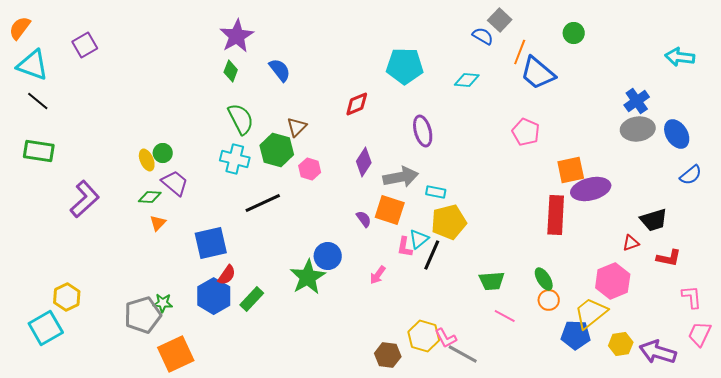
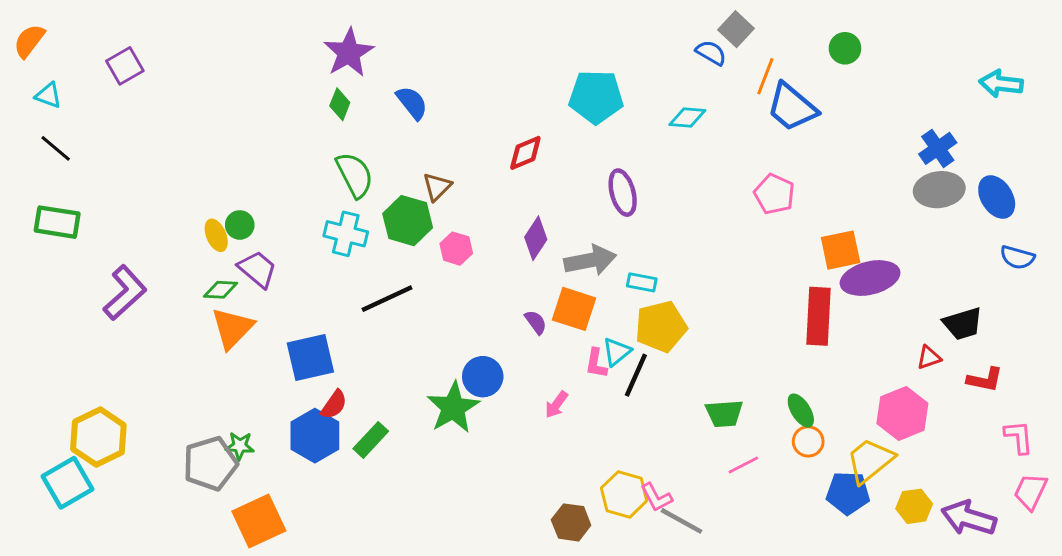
cyan triangle: (33, 65) -> (48, 95), size x0.6
blue semicircle: (691, 175) -> (1017, 257), turned 55
orange triangle: (158, 223) -> (232, 328), size x1.8
yellow hexagon: (67, 297) -> (98, 437), size x1.4
pink line: (505, 316) -> (743, 465), turned -55

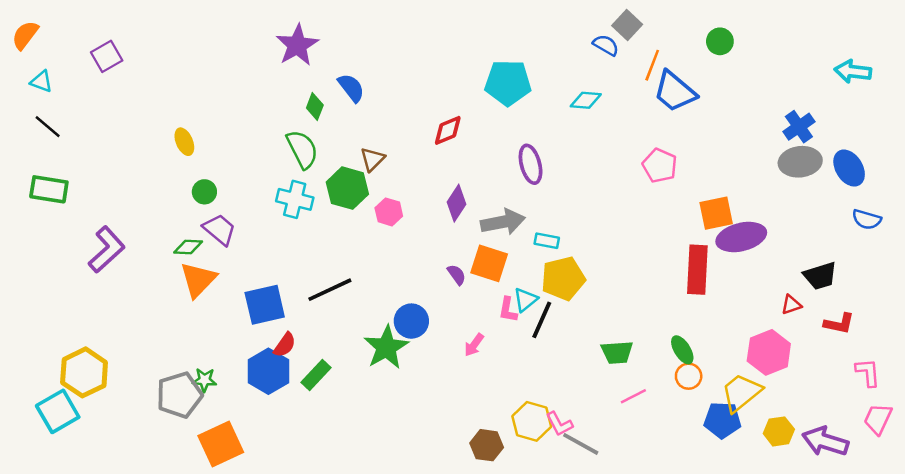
green diamond: (340, 104) -> (315, 107), moved
yellow ellipse: (216, 235) -> (184, 142), moved
black line: (387, 299) -> (330, 290), moved

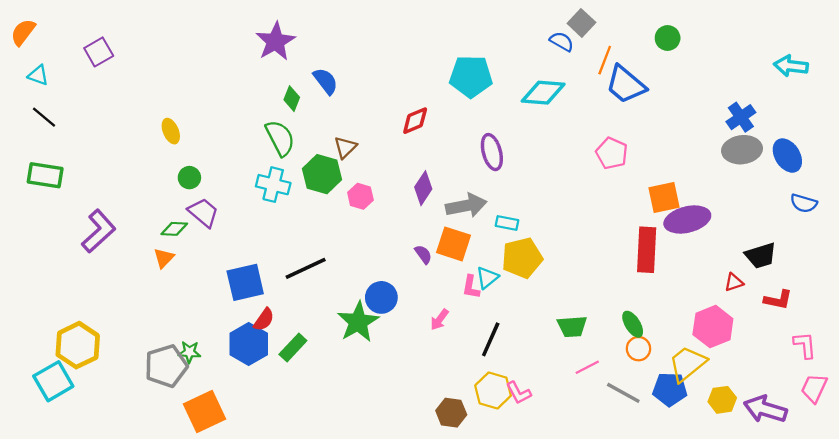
cyan diamond: (586, 100) -> (543, 93), size x1.5
orange triangle: (198, 280) -> (164, 258), moved, size x0.6
black line: (542, 320) -> (491, 339), moved
gray line: (581, 444) -> (623, 393), moved

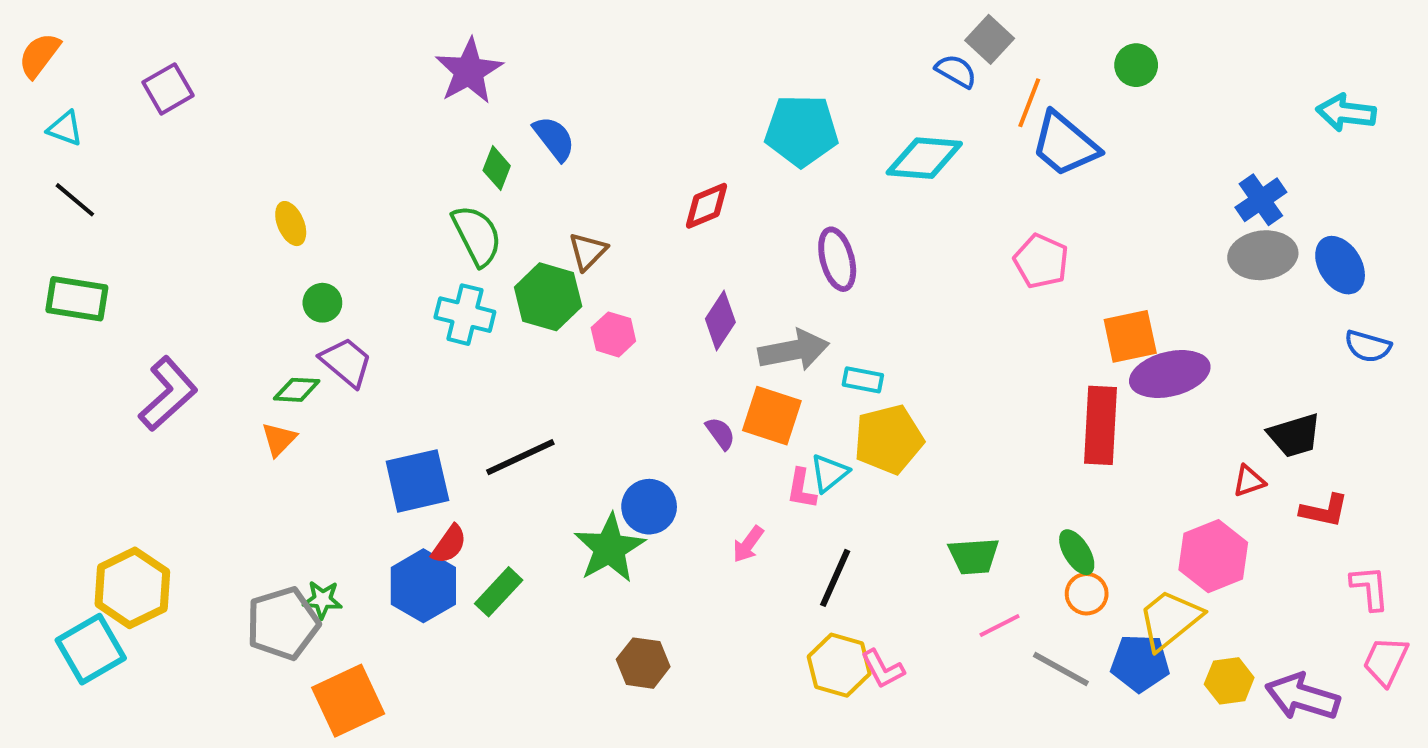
brown hexagon: (451, 413) -> (643, 663), moved

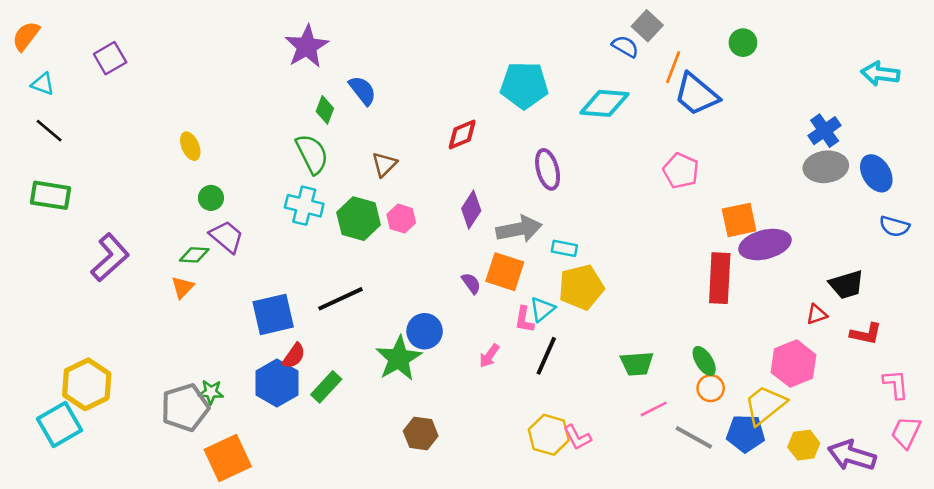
green hexagon: (548, 297) -> (359, 219), moved
black line: (835, 578) -> (546, 356), moved

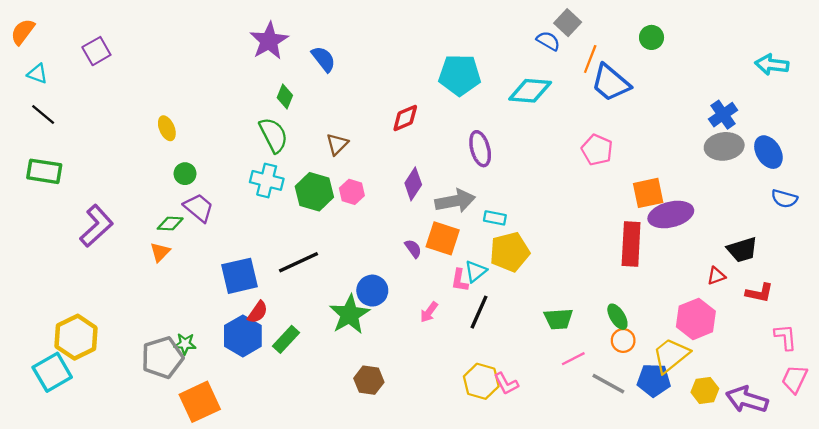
blue semicircle: (362, 90) -> (323, 59), moved

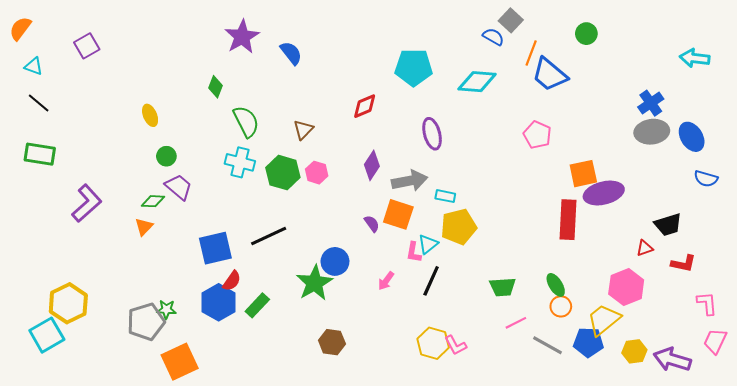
green diamond: (285, 96) -> (215, 87), moved

